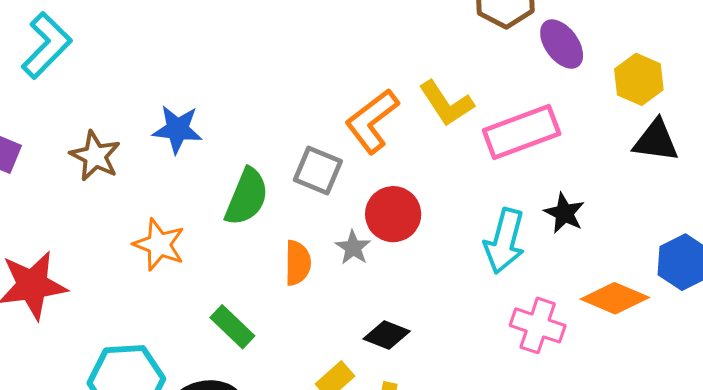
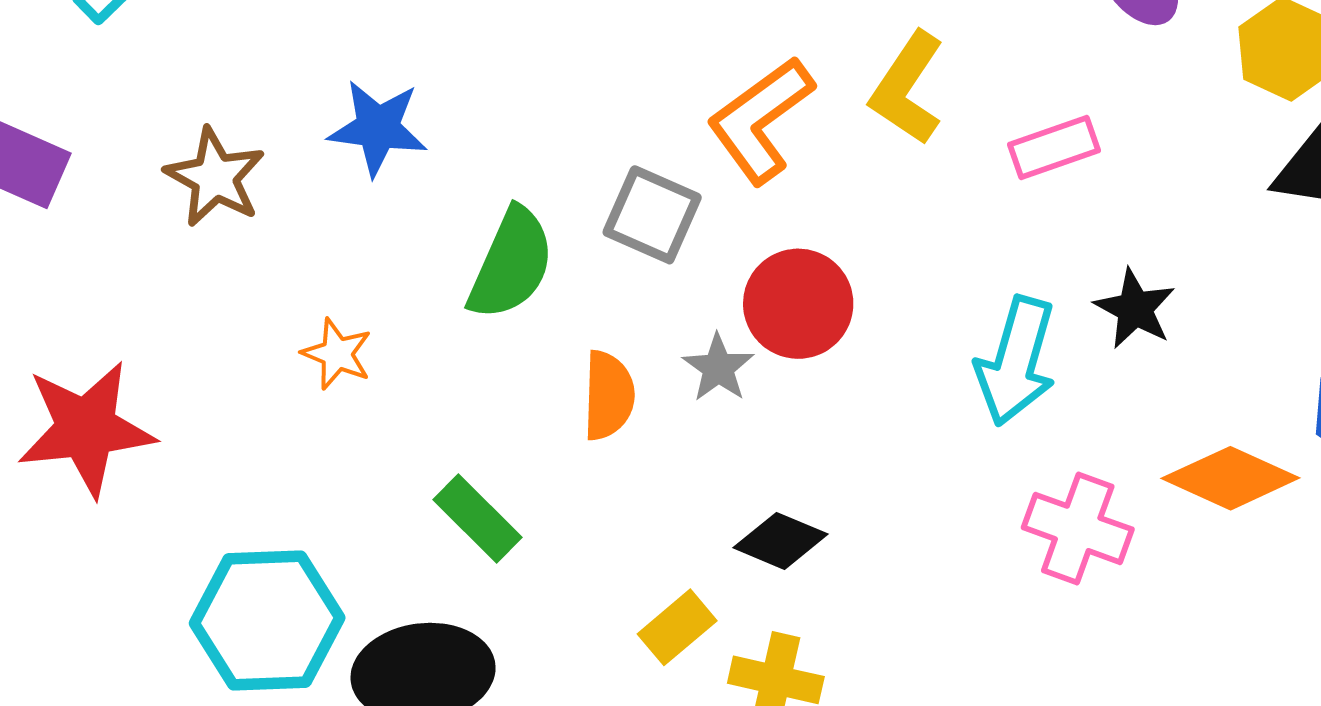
yellow L-shape: (446, 103) -> (907, 88), turned 66
pink rectangle: (522, 132) -> (1054, 147), size x0.6
orange star: (159, 245) -> (337, 354), size x0.7

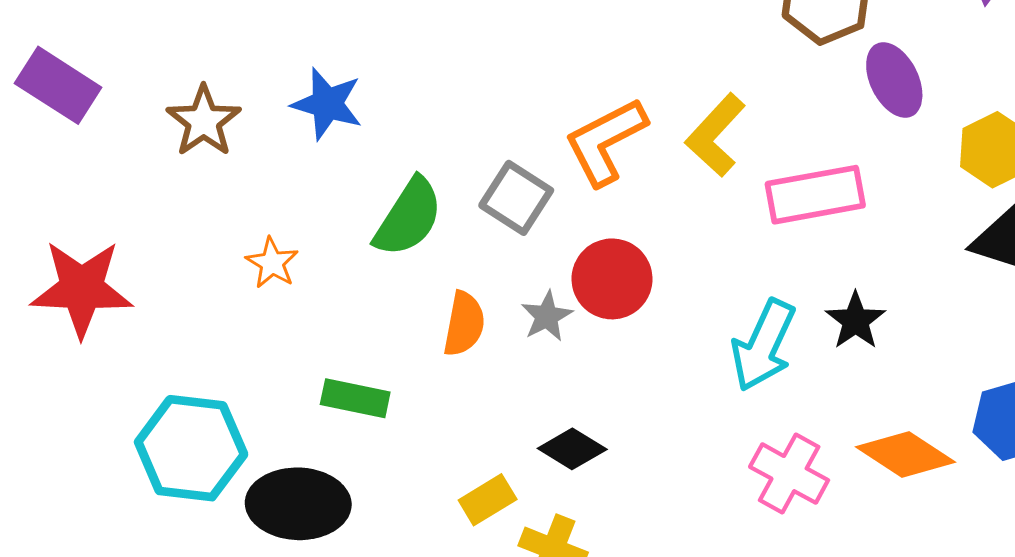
pink rectangle: (1054, 147) -> (815, 195), size x1.5
green rectangle: (477, 519) -> (355, 398), turned -42

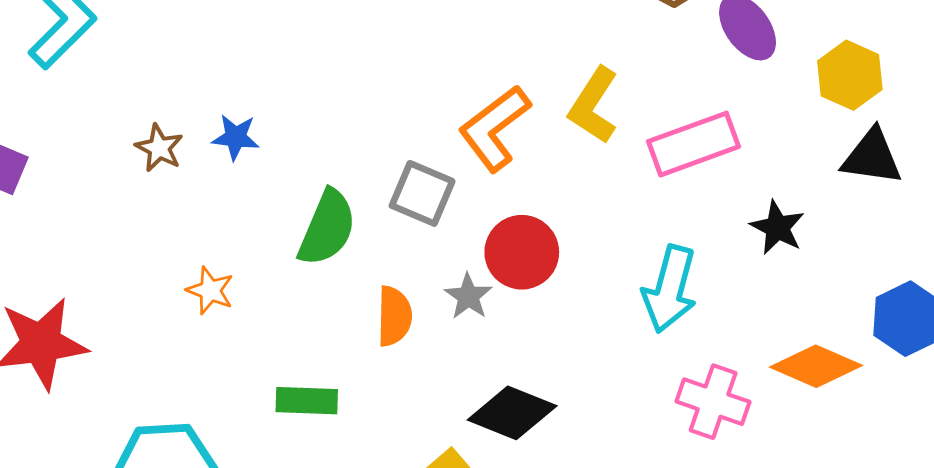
blue star: (327, 104) -> (236, 137), size x0.7
brown star: (204, 121) -> (159, 148), moved, size x0.7
black star: (855, 321) -> (777, 228), moved
black diamond: (572, 449) -> (512, 413), size x1.4

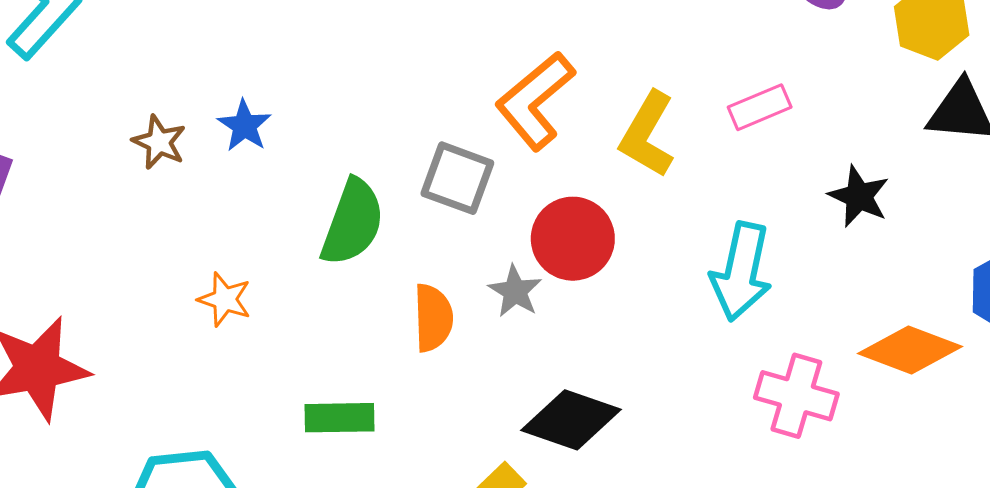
yellow L-shape: (594, 105) -> (647, 134), moved
blue star: (236, 137) -> (244, 126), turned 30
pink rectangle: (693, 144) -> (760, 107), size x0.6

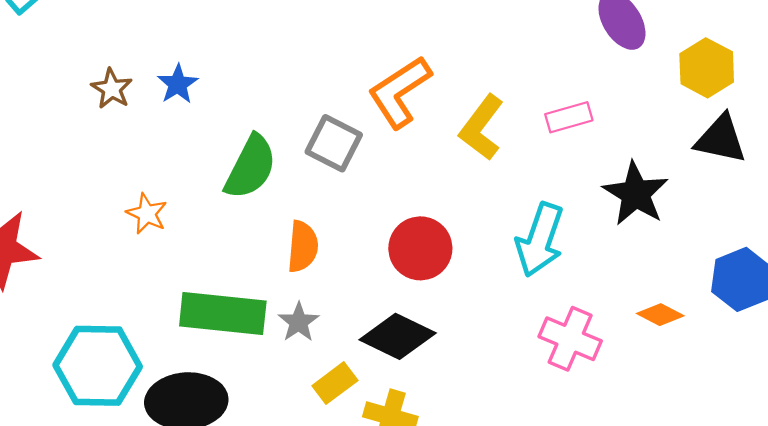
black star: (859, 196) -> (636, 194), size x1.4
red circle: (573, 239) -> (420, 248), moved
gray star: (515, 291) -> (299, 322), moved
orange diamond: (910, 350) -> (660, 315), size x0.6
green rectangle: (340, 418) -> (223, 314), size x1.6

